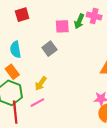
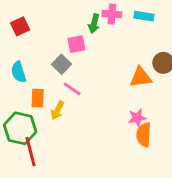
pink square: (62, 26) -> (76, 44), moved
orange rectangle: (12, 72) -> (38, 98), moved, turned 48
pink line: (37, 103) -> (72, 89), moved, turned 72

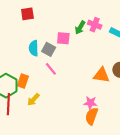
gray square: (62, 64) -> (49, 49), turned -32
cyan semicircle: (19, 72) -> (34, 48), moved
orange rectangle: (38, 98) -> (23, 81), moved
yellow arrow: (57, 110) -> (33, 100), moved

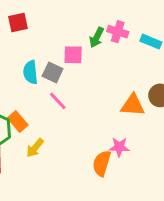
orange rectangle: (23, 81) -> (18, 121), turned -56
orange semicircle: (92, 116) -> (102, 163), moved

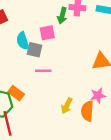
cyan semicircle: (30, 72) -> (23, 41), moved
pink line: (58, 101) -> (43, 71), turned -35
yellow arrow: (35, 148) -> (67, 106), moved

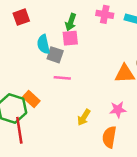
green arrow: (62, 16) -> (71, 22), moved
orange semicircle: (87, 111) -> (109, 137), moved

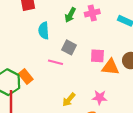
pink cross: (105, 14) -> (92, 13), moved, turned -32
pink square: (70, 38) -> (97, 56), moved
gray square: (55, 55) -> (69, 47), moved

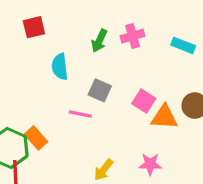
pink square: (97, 56) -> (144, 101), turned 32

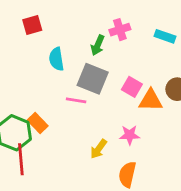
green arrow: (99, 41) -> (98, 45), moved
gray square: (100, 90) -> (93, 79), size x1.5
pink star: (150, 164) -> (130, 135), moved

